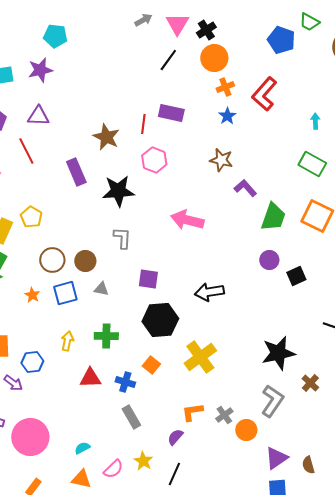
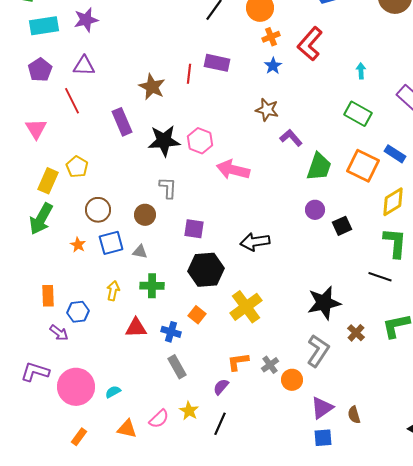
pink hexagon: (154, 160) -> (200, 141), moved
brown circle: (85, 261) -> (145, 215), moved
gray triangle: (101, 289) -> (140, 252), moved
cyan semicircle: (82, 448) -> (113, 392), moved

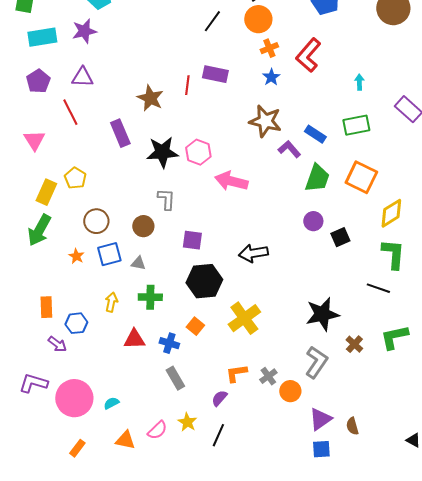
brown star: (267, 110) -> (265, 121), size x1.4
green rectangle: (358, 114) -> (356, 125), turned -40
blue rectangle: (395, 154) -> (315, 134), moved

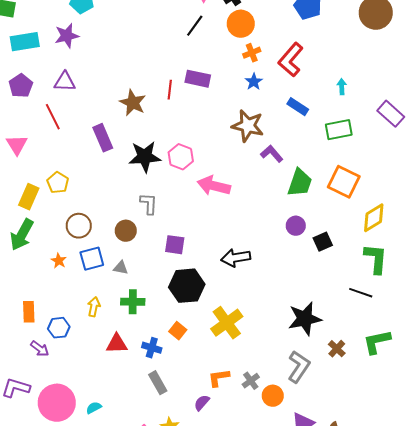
blue rectangle: (315, 134) -> (298, 107), moved

